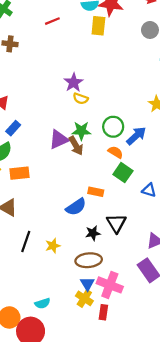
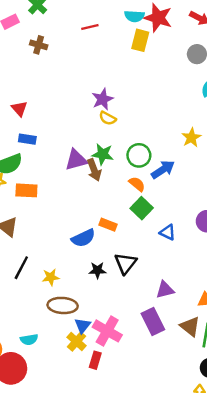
blue rectangle: (13, 128) -> (27, 139), turned 48
brown ellipse: (89, 260) -> (63, 305), moved

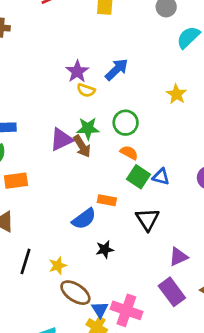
blue arrow: (163, 169) -> (117, 69), moved
blue triangle: (168, 232) -> (161, 177), moved
black triangle: (125, 263) -> (147, 219), moved
brown ellipse: (63, 305) -> (75, 293), turned 40

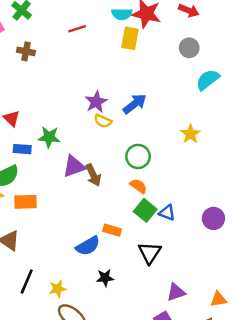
green star: (88, 128) -> (49, 137), moved

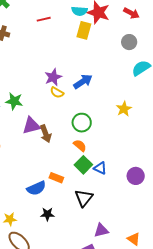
orange triangle: (218, 299) -> (134, 239), turned 40

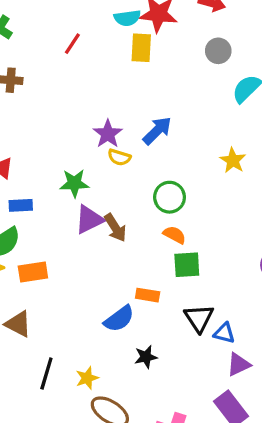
red line: (44, 19) -> (72, 44), turned -32
green star: (14, 101) -> (74, 183), moved
green square: (83, 165) -> (187, 265), turned -36
blue triangle: (100, 168) -> (224, 333), moved

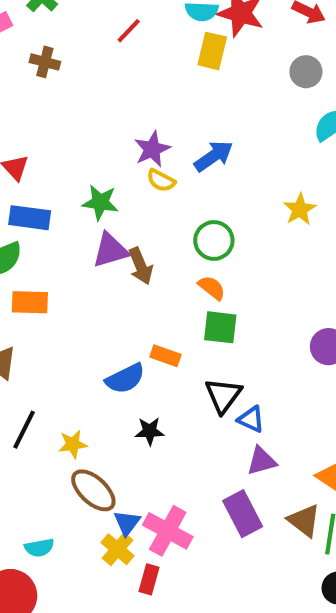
blue rectangle: (21, 205) -> (30, 218), size x1.4

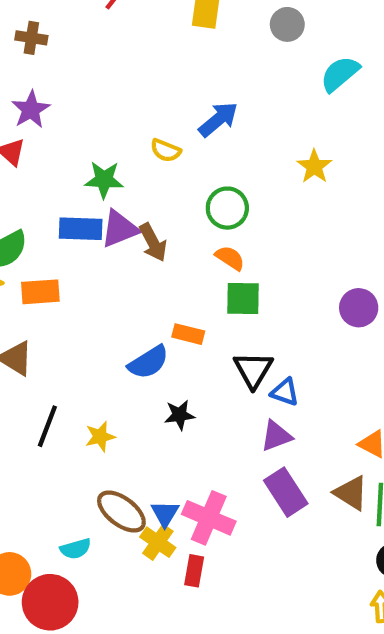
gray circle: (306, 72) -> (287, 24), moved
purple star: (152, 149) -> (31, 110), moved
blue rectangle: (30, 218) -> (81, 229), moved
purple triangle: (262, 461) -> (276, 436), moved
brown ellipse: (93, 490) -> (121, 512), moved

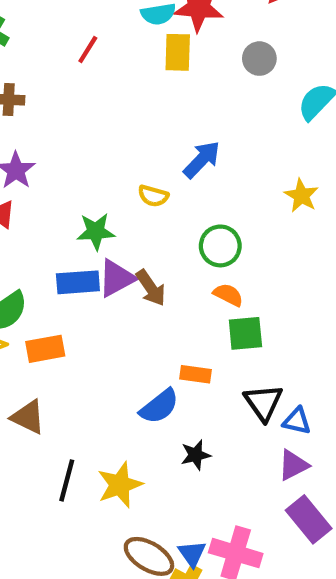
yellow star: (100, 437) -> (120, 485), size x1.5

